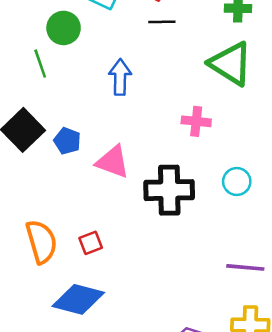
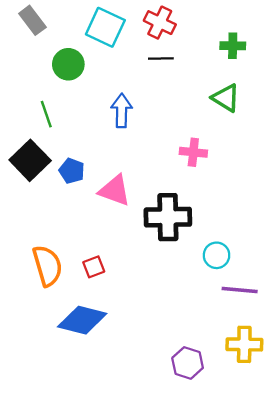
green line: (40, 64) -> (46, 114), moved
green triangle: (231, 64) -> (226, 98), size x0.7
cyan circle: (237, 182) -> (217, 255), moved

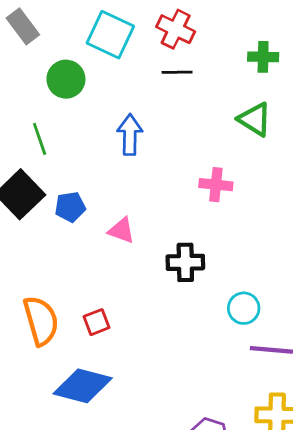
blue pentagon: (72, 171) -> (70, 207), turned -30
pink triangle: (115, 190) -> (121, 230), size x0.7
black cross: (168, 217) -> (185, 262), size x0.7

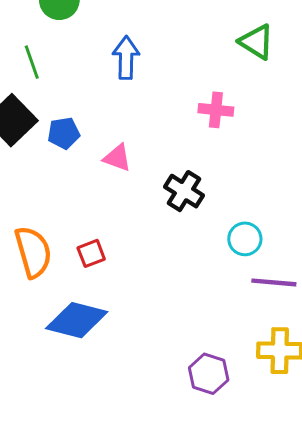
black cross: (185, 262) -> (184, 191), turned 33

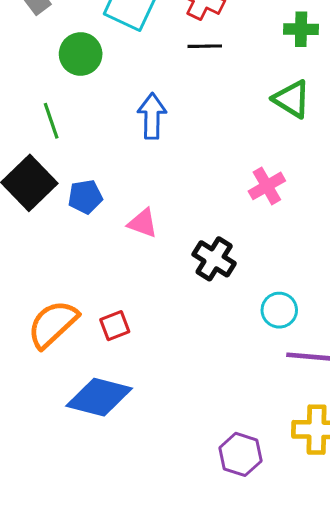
pink cross: (216, 110) -> (267, 186), moved, turned -36
orange semicircle: (33, 252) -> (53, 324), turned -117

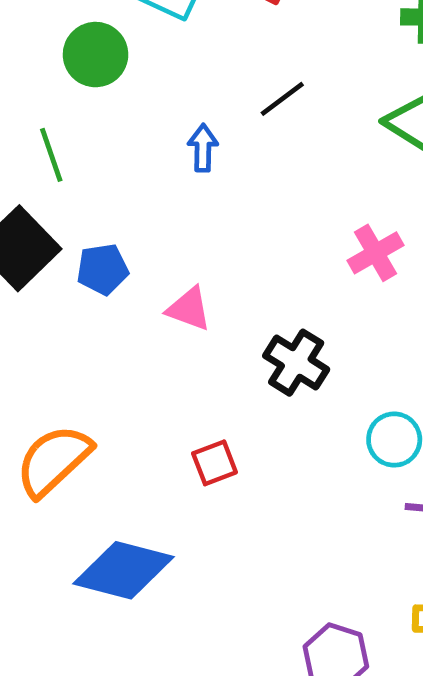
black line: (205, 46) -> (282, 99), moved, turned -36
blue arrow: (152, 116) -> (203, 148), size x0.7
red square: (115, 326) -> (215, 463), moved

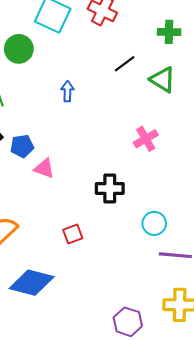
black line: (282, 99) -> (125, 64), moved
pink triangle: (189, 309) -> (44, 168), moved
black cross: (296, 363) -> (110, 189), turned -32

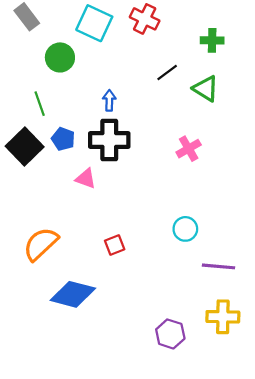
blue pentagon: (22, 146) -> (63, 139), moved, turned 30
black cross: (110, 189) -> (109, 140), moved, size x1.4
cyan circle: (154, 223) -> (185, 229), moved

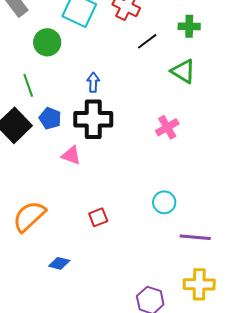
black line: (167, 72) -> (147, 41), moved
blue diamond: (73, 294) -> (59, 263), size x0.5

